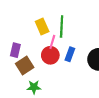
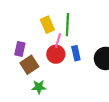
blue rectangle: (70, 54) -> (76, 53), turned -32

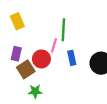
yellow rectangle: (47, 25) -> (17, 21), moved
red circle: (56, 54) -> (41, 59), moved

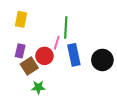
yellow rectangle: (17, 21) -> (21, 19), turned 35
blue rectangle: (72, 58) -> (74, 55), size x1.5

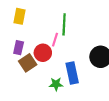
blue rectangle: (74, 55) -> (72, 73), moved
green star: (38, 87) -> (56, 84), moved

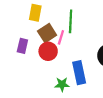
yellow rectangle: (20, 16) -> (35, 13), moved
brown square: (28, 63) -> (47, 33), moved

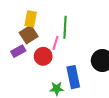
brown square: (47, 33) -> (29, 35), moved
purple rectangle: (22, 46) -> (18, 51), turned 48

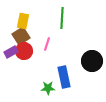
green line: (65, 27) -> (62, 18), moved
red circle: (43, 56) -> (24, 51), moved

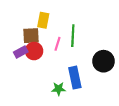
green line: (62, 18) -> (73, 36), moved
yellow rectangle: (23, 21) -> (43, 20), moved
brown square: (21, 36) -> (31, 36), turned 30

